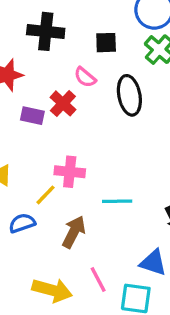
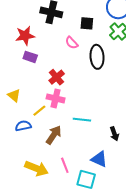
red cross: (63, 103) -> (57, 77), moved
purple rectangle: (32, 116) -> (30, 57), moved

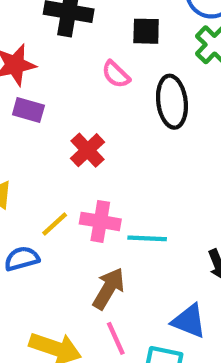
pink cross: (56, 98) -> (100, 221), moved
brown arrow: (54, 135) -> (109, 289), moved

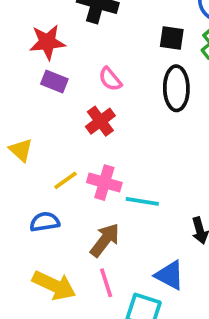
black square: (146, 31) -> (172, 38), moved
pink semicircle: (116, 74) -> (110, 79), moved
blue semicircle: (22, 259) -> (45, 222), moved

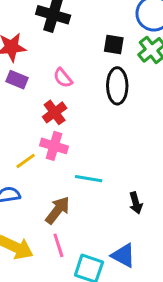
pink cross: (104, 183) -> (54, 146), moved
blue triangle: (170, 275) -> (123, 256), moved

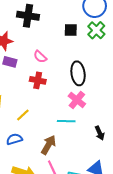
black ellipse: (117, 86) -> (78, 73), moved
red cross: (55, 112) -> (38, 80), turned -35
pink cross: (54, 146) -> (77, 100), moved, turned 30

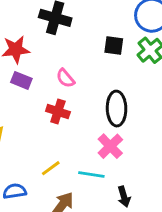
yellow line: (23, 115) -> (51, 168), moved
black arrow: (100, 133) -> (124, 197), moved

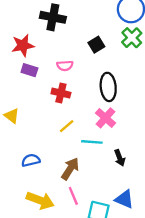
black square: (114, 46) -> (96, 45), moved, turned -35
pink semicircle: (65, 78) -> (65, 66), turned -49
yellow line: (51, 168) -> (67, 126), moved

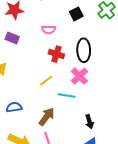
purple rectangle: (29, 70) -> (12, 38), moved
red cross: (61, 93) -> (56, 54), moved
black arrow: (120, 158) -> (89, 122), moved

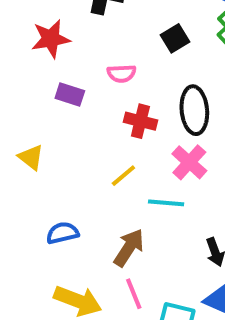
purple rectangle: (12, 38) -> (70, 95), moved

